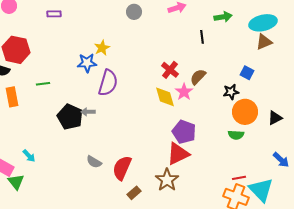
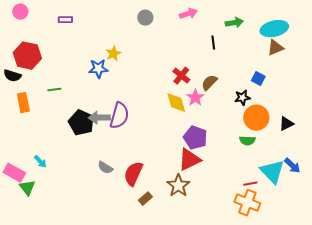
purple semicircle: (108, 83) -> (119, 116), moved
gray arrow: (88, 112) -> (99, 118), size x1.5
cyan triangle: (261, 190) -> (272, 172), moved

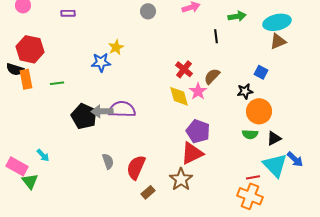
orange rectangle: (23, 103) -> (26, 79), moved
purple semicircle: (119, 116) -> (122, 109), turned -104
black triangle: (286, 124) -> (274, 138), moved
gray semicircle: (105, 168) -> (108, 161), turned -140

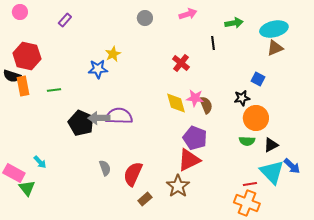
purple rectangle: (68, 13) -> (65, 20), turned -48
red cross: (184, 69) -> (181, 63), moved
brown semicircle: (212, 76) -> (206, 105), moved, turned 114
pink star: (198, 91) -> (195, 98), turned -30

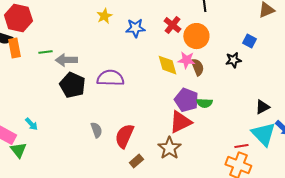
blue star: (98, 69) -> (135, 28), moved
gray arrow: (99, 118) -> (66, 60), moved
orange circle: (256, 118) -> (196, 36), moved
green semicircle: (247, 141) -> (204, 103), moved

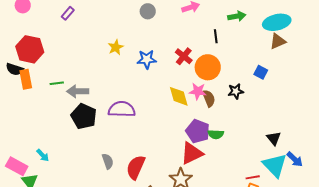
black star: (233, 60) -> (236, 91), moved
black triangle: (262, 107) -> (274, 138), turned -42

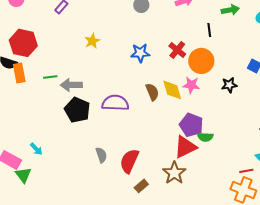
yellow star: (116, 47) -> (92, 41), moved
brown semicircle: (209, 98) -> (152, 92), moved
green semicircle: (216, 134) -> (205, 137), moved

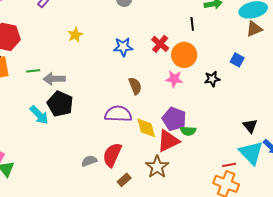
yellow diamond: (172, 90) -> (146, 128), moved
purple semicircle: (115, 103) -> (118, 114), moved
cyan arrow: (36, 149) -> (39, 115), moved, size x1.5
gray semicircle: (101, 155) -> (89, 161), moved, turned -91

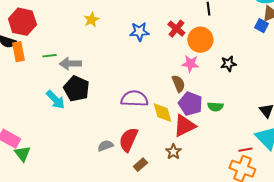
blue square: (237, 60) -> (261, 26), moved
brown semicircle: (135, 86) -> (178, 84), moved
green semicircle: (188, 131) -> (215, 107), moved
brown star: (157, 167) -> (173, 152), size x0.7

